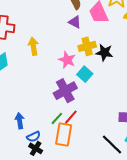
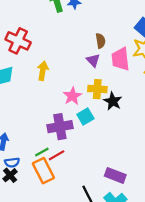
orange rectangle: (64, 135) -> (43, 171), turned -55

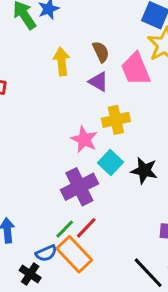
yellow arrow: (43, 71) -> (62, 62), moved
black star: (113, 101) -> (144, 171), moved
blue semicircle: (12, 162) -> (46, 253), moved

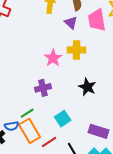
cyan square: (110, 162) -> (63, 119), moved
purple cross: (79, 187) -> (43, 88), size x0.7
red line: (86, 228) -> (49, 142), moved

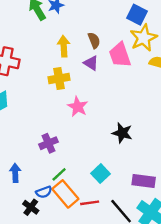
yellow cross: (76, 50) -> (59, 78), moved
purple cross: (43, 88) -> (48, 143), moved
red line: (49, 142) -> (90, 203), turned 35

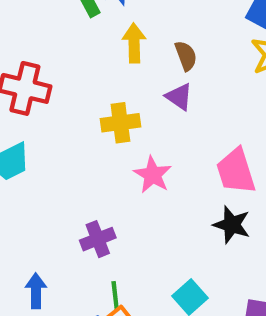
yellow arrow: (64, 46) -> (134, 43), moved
pink trapezoid: (120, 55) -> (236, 171), moved
green line: (59, 174) -> (115, 296), turned -56

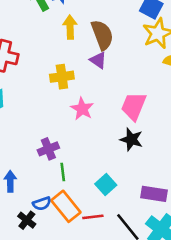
brown semicircle: (186, 56) -> (102, 35), size x1.6
pink trapezoid: (236, 171) -> (134, 106), turned 40
green line: (115, 296) -> (63, 172), moved

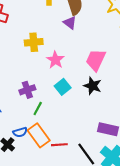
yellow cross: (62, 77) -> (34, 42), moved
green line: (63, 172) -> (38, 108), turned 32
cyan square: (106, 184) -> (63, 87), moved

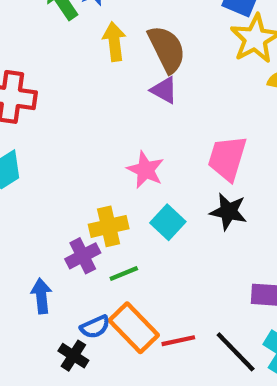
yellow cross: (34, 42) -> (109, 226), moved
purple cross: (27, 90) -> (83, 256), moved
green line: (38, 108) -> (124, 274), turned 48

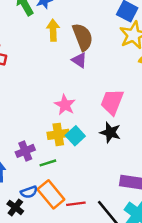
yellow cross: (109, 226) -> (58, 134), moved

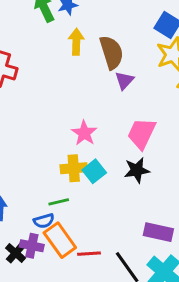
purple triangle: (79, 60) -> (124, 80), moved, turned 35
black star: (110, 132) -> (137, 170), turned -30
purple cross: (25, 151) -> (32, 246), moved, turned 30
blue semicircle: (29, 192) -> (44, 221), moved

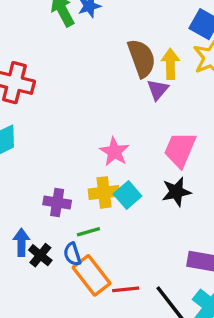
yellow arrow: (76, 42) -> (170, 64), moved
blue semicircle: (44, 221) -> (72, 254), turned 90
purple cross: (32, 246) -> (57, 202), moved
black cross: (16, 253) -> (40, 255), moved

